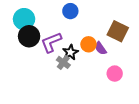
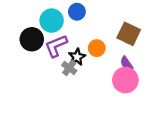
cyan circle: (24, 19) -> (52, 21), moved
purple semicircle: (101, 48) -> (126, 64), moved
pink circle: (115, 74) -> (125, 80), size x1.5

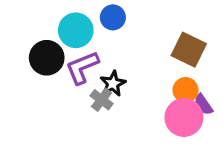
orange circle: (97, 48) -> (186, 90), moved
purple semicircle: (126, 64) -> (203, 105), moved

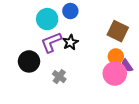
black circle: (47, 58) -> (29, 61), moved
black star: (113, 84) -> (70, 42), moved
gray cross: (102, 100) -> (59, 77), moved

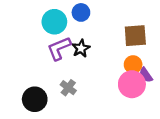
brown square: (118, 31) -> (135, 36), turned -30
black circle: (29, 61) -> (35, 99), moved

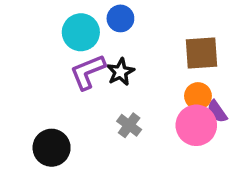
gray cross: (68, 88) -> (129, 125), moved

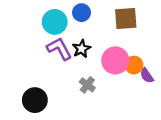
brown square: (201, 53) -> (126, 18), moved
purple L-shape: (88, 72) -> (59, 49), turned 84
pink circle: (196, 125) -> (115, 60), moved

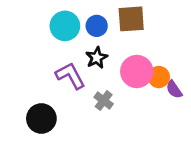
blue circle: (81, 13) -> (97, 26), moved
brown square: (126, 18) -> (131, 19), moved
purple L-shape: (59, 49) -> (70, 76), moved

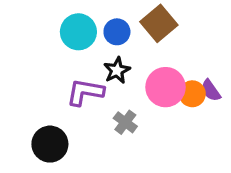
brown square: (131, 19) -> (159, 23), turned -36
purple L-shape: (70, 76) -> (85, 92), turned -52
purple semicircle: (174, 89) -> (211, 90), moved

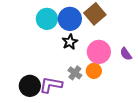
blue circle: (117, 32) -> (70, 19), size x1.5
purple L-shape: (85, 92) -> (51, 85), moved
orange circle: (192, 94) -> (94, 71), moved

